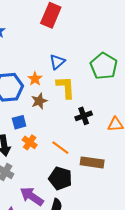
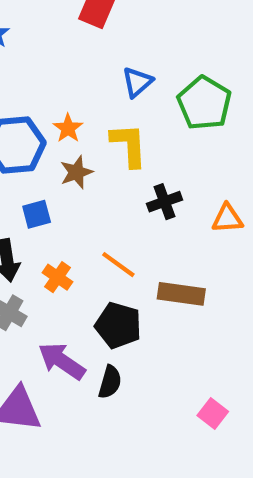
blue triangle: (57, 62) -> (137, 82), moved
orange cross: (30, 142) -> (58, 277), moved

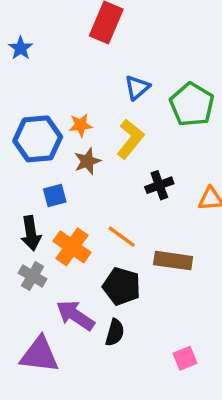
orange star: (68, 128) -> (81, 125), turned 30
yellow L-shape: (129, 145) -> (130, 139), turned 42
orange cross: (58, 277) -> (72, 247), size x1.5
pink square: (213, 413) -> (185, 358), moved, turned 30

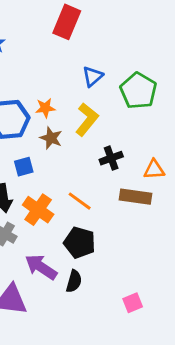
brown star: (87, 161) -> (51, 138), turned -30
brown rectangle: (173, 261) -> (136, 197), moved

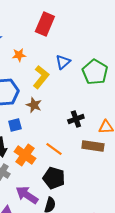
orange star: (45, 108) -> (19, 55), moved
yellow L-shape: (87, 119) -> (41, 77), moved

